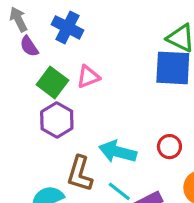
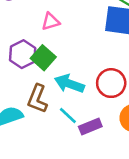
green square: (52, 82) -> (43, 58), moved
red circle: (169, 147) -> (111, 83), size x1.5

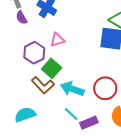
purple hexagon: (23, 54) -> (34, 53), moved
brown L-shape: (37, 99) -> (43, 85), moved, turned -65

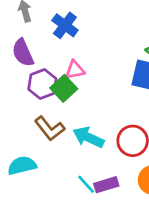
purple semicircle: (21, 18) -> (23, 53), moved, size x1.5
green square: (52, 68) -> (64, 88), moved
cyan line: (71, 114) -> (86, 184), moved

